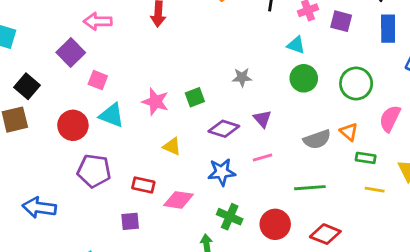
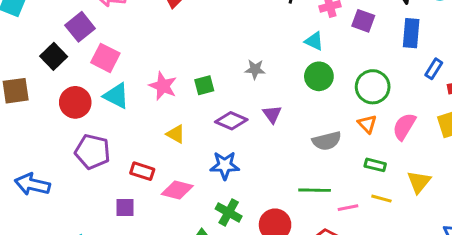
pink square: (98, 80) -> (105, 58), size x1.4
black square: (27, 86) -> (54, 56), moved
orange triangle: (349, 132) -> (367, 124), moved
pink line: (262, 157) -> (348, 208), moved

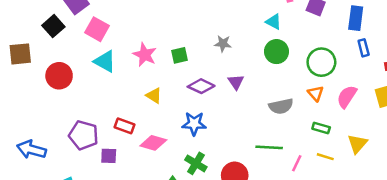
blue rectangle: (434, 69) -> (364, 48), moved, turned -49
red circle: (75, 102) -> (59, 76), moved
purple pentagon: (93, 152) -> (84, 135), moved
blue arrow: (32, 184) -> (31, 150), moved
pink line: (348, 208) -> (297, 163), turned -56

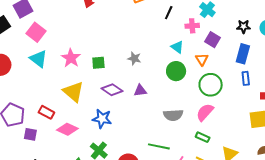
purple triangle: (236, 82) -> (140, 90), turned 48
orange triangle: (316, 93) -> (202, 59), moved
yellow triangle: (154, 96) -> (73, 92), size x1.6
pink semicircle: (347, 97) -> (205, 112), moved

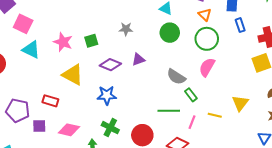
orange triangle: (202, 59) -> (205, 15), moved
gray semicircle: (173, 115) -> (176, 77), turned 48
pink diamond: (67, 129) -> (69, 130), moved
green rectangle: (203, 137) -> (191, 95), moved, turned 40

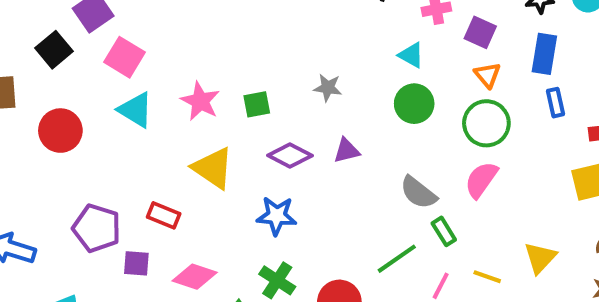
green line: (169, 111) -> (397, 259), turned -40

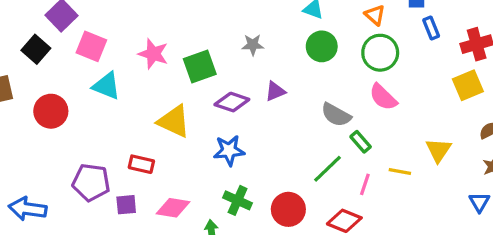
pink star: (200, 101) -> (153, 54), moved
green square: (257, 104) -> (200, 67), size x1.5
pink semicircle: (481, 180) -> (383, 97), turned -72

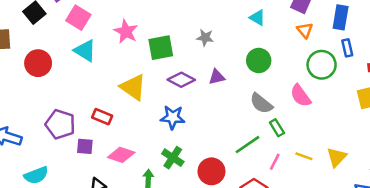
green circle: (322, 46) -> (259, 60), moved
green circle: (380, 53) -> (322, 65), moved
yellow triangle: (438, 150) -> (337, 157), moved

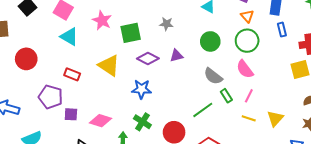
red circle: (38, 63) -> (26, 59), moved
green circle: (322, 65) -> (247, 41), moved
red rectangle: (102, 117) -> (72, 74), moved
pink line: (275, 162) -> (249, 96), moved

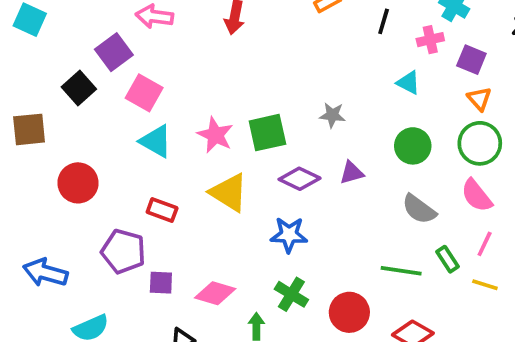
pink star: (102, 20) -> (215, 135), moved
green rectangle: (226, 96) -> (447, 259), moved
green line: (203, 110) -> (401, 271), turned 45

